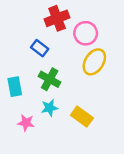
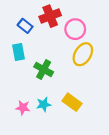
blue rectangle: (40, 48) -> (25, 26), moved
cyan rectangle: (15, 87) -> (19, 52), moved
cyan star: (50, 108) -> (44, 104), moved

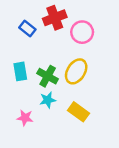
cyan rectangle: (19, 52) -> (20, 71), moved
yellow ellipse: (83, 54) -> (76, 71), moved
cyan star: (44, 104) -> (48, 100), moved

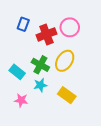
red cross: (55, 18) -> (46, 34), moved
blue rectangle: (27, 29) -> (23, 24), turned 72
cyan rectangle: (20, 71) -> (17, 72), moved, turned -42

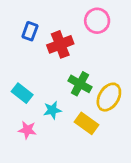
pink circle: (70, 27) -> (97, 21), moved
yellow ellipse: (65, 61) -> (109, 97), moved
green cross: (40, 65) -> (80, 84), moved

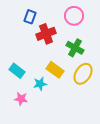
blue rectangle: (30, 31) -> (30, 17), moved
green cross: (80, 84) -> (75, 48), moved
yellow rectangle: (87, 123) -> (55, 70), moved

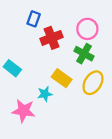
pink circle: (74, 16) -> (87, 29), moved
cyan rectangle: (17, 71) -> (12, 68), moved
pink star: (21, 99) -> (23, 111), size x1.5

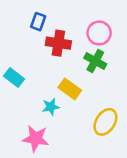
red cross: (52, 38) -> (58, 43), turned 30
yellow ellipse: (93, 83) -> (105, 122), moved
pink star: (23, 111) -> (36, 138), moved

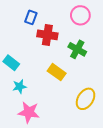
pink circle: (99, 33) -> (80, 15), moved
cyan star: (51, 107) -> (20, 86), moved

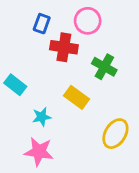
pink circle: (80, 15) -> (88, 21), moved
cyan star: (20, 86) -> (42, 117), moved

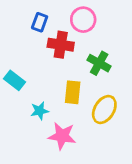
yellow rectangle: (76, 97) -> (73, 92), turned 60
yellow ellipse: (115, 134) -> (104, 109), moved
pink star: (39, 152) -> (62, 136), moved

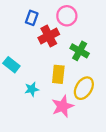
red cross: (61, 45) -> (49, 36), turned -36
pink star: (62, 136) -> (63, 106), moved, turned -30

